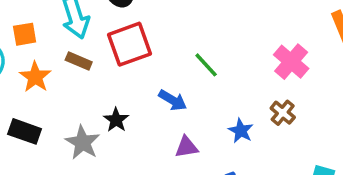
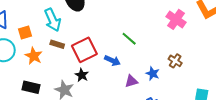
red square: (130, 44) -> (84, 50), moved
pink cross: (291, 62) -> (176, 19), moved
purple triangle: (186, 147) -> (131, 81), moved

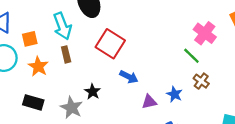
green line: (129, 39) -> (191, 56), moved
brown rectangle: (57, 44) -> (66, 54), turned 56
red square: (84, 50) -> (110, 44), moved, turned -35

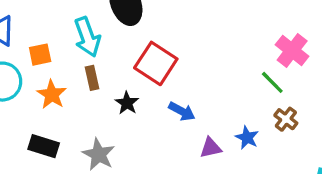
black star: (93, 92) -> (127, 103), moved

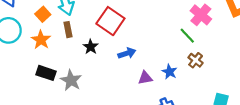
orange square: (40, 55) -> (43, 14), moved, turned -32
blue arrow: (182, 111) -> (127, 53), turned -48
black rectangle: (44, 146) -> (46, 73), moved

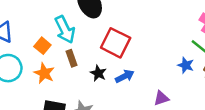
blue arrow: (127, 53) -> (125, 76), moved
blue star: (170, 72) -> (186, 65), moved

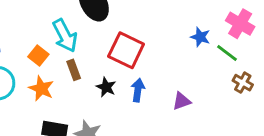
blue star: (186, 65) -> (200, 37), moved
blue arrow: (125, 76) -> (138, 90), turned -54
purple triangle: (161, 98) -> (182, 101), moved

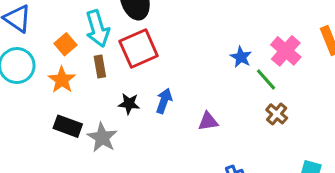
red square: (126, 50) -> (139, 49), moved, turned 30
black star: (106, 87) -> (129, 104), moved, turned -30

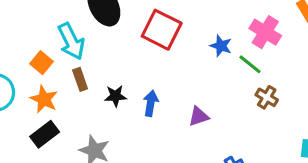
red square: (139, 49) -> (162, 30), moved, turned -30
black star: (129, 104) -> (115, 96), moved
black rectangle: (68, 126) -> (45, 134), moved, turned -48

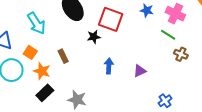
cyan arrow: (71, 41) -> (36, 23), moved
blue star: (221, 46) -> (147, 10), moved
orange square: (42, 63) -> (30, 52), moved
black star: (115, 96) -> (94, 37), moved

